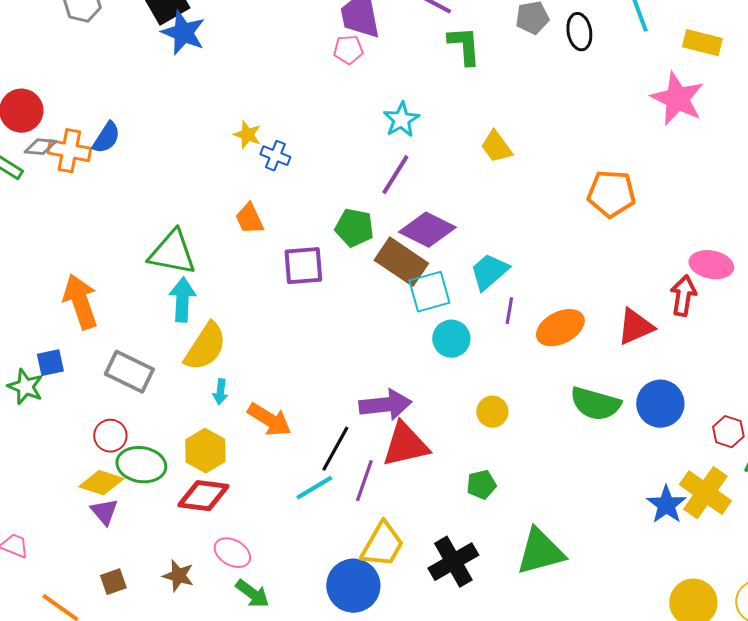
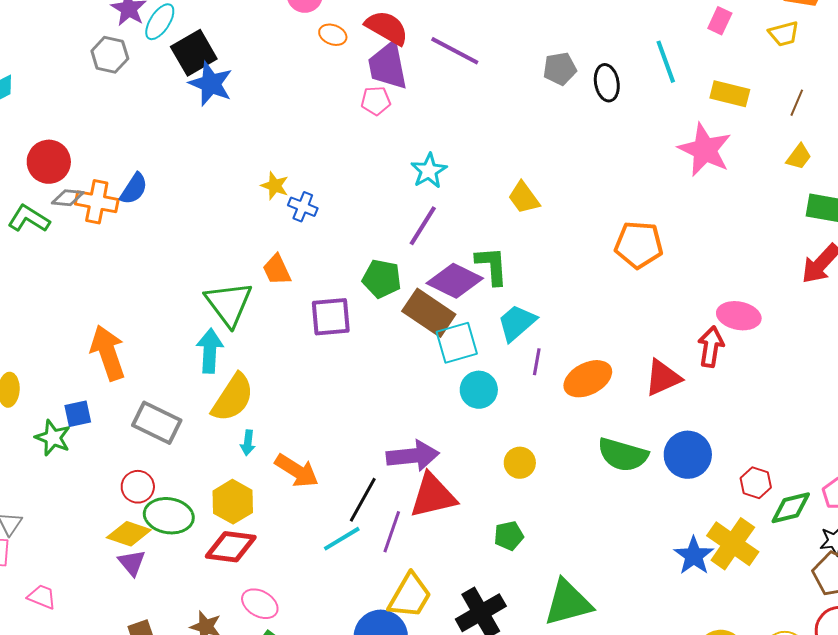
green L-shape: (464, 46) -> (492, 266), moved
green triangle: (172, 253) -> (229, 304), moved, turned 42

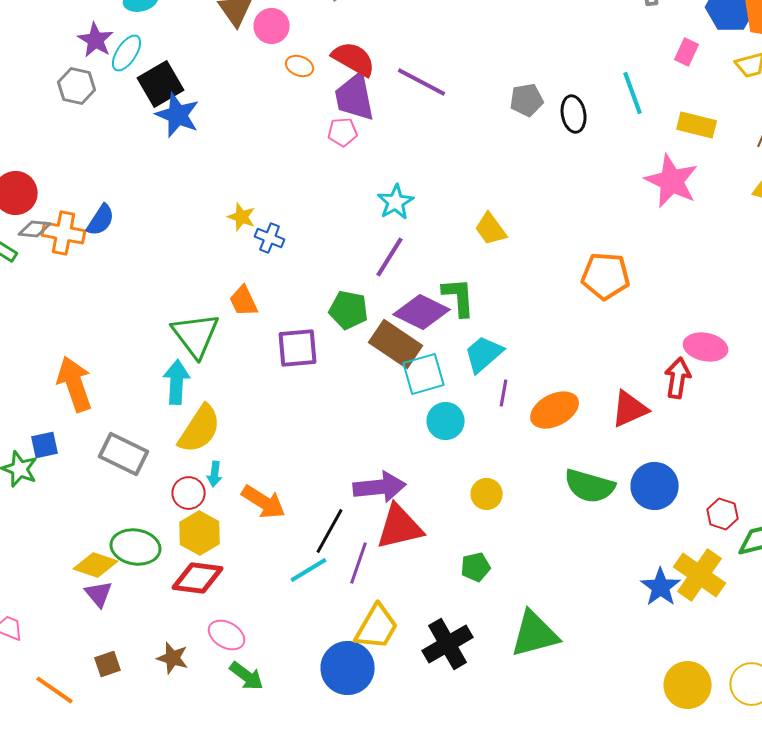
red circle: (138, 487) -> (189, 493), moved

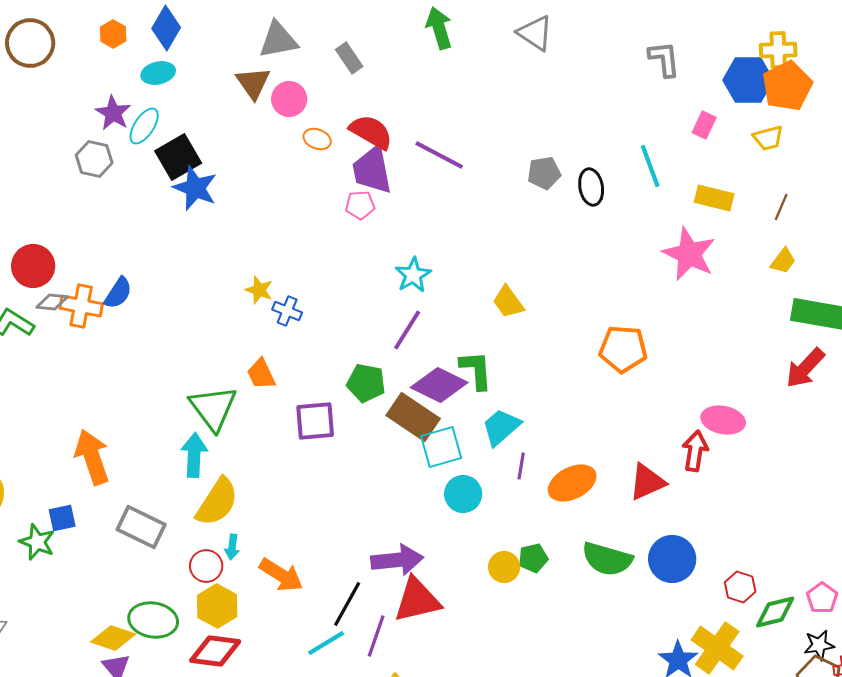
green pentagon: (476, 567) -> (533, 558), moved

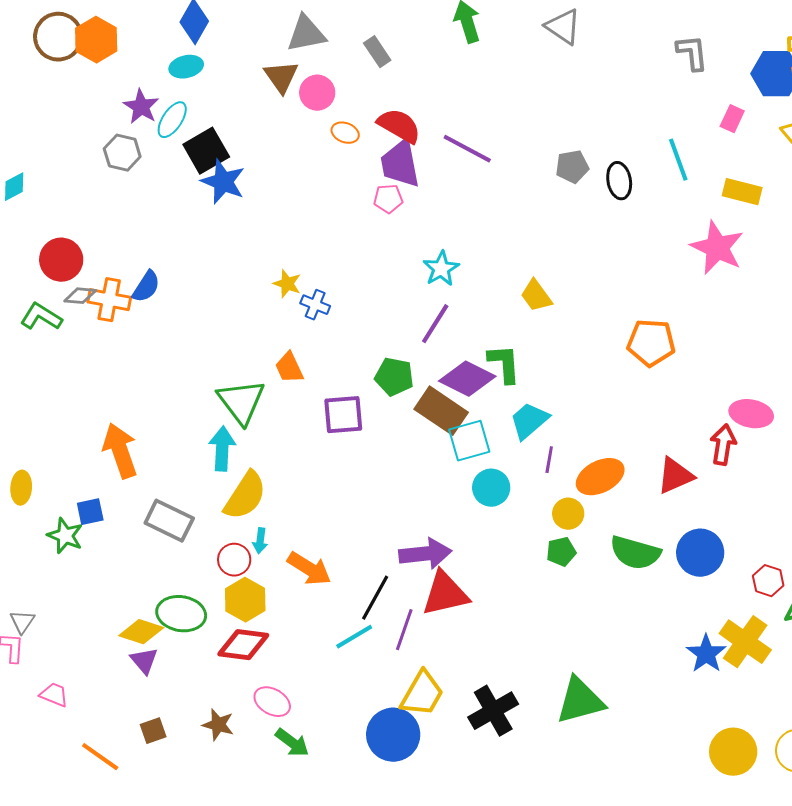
orange hexagon: (113, 34) -> (96, 40), moved, size x1.6
yellow circle: (504, 567) -> (568, 514), moved

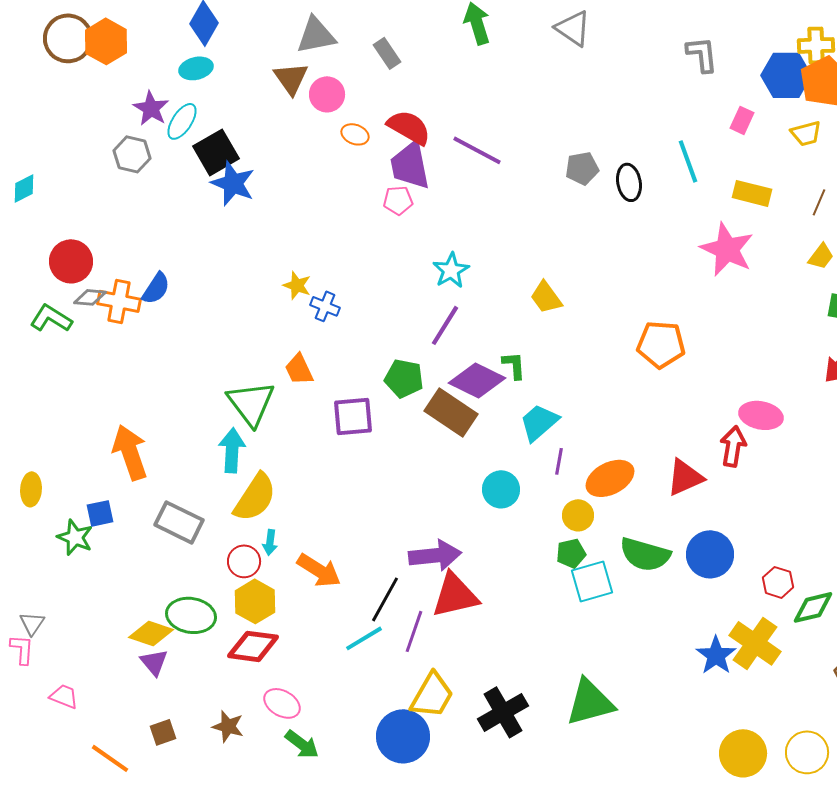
green L-shape: (504, 364) -> (514, 365), size x0.7
cyan square: (469, 441) -> (592, 581), moved

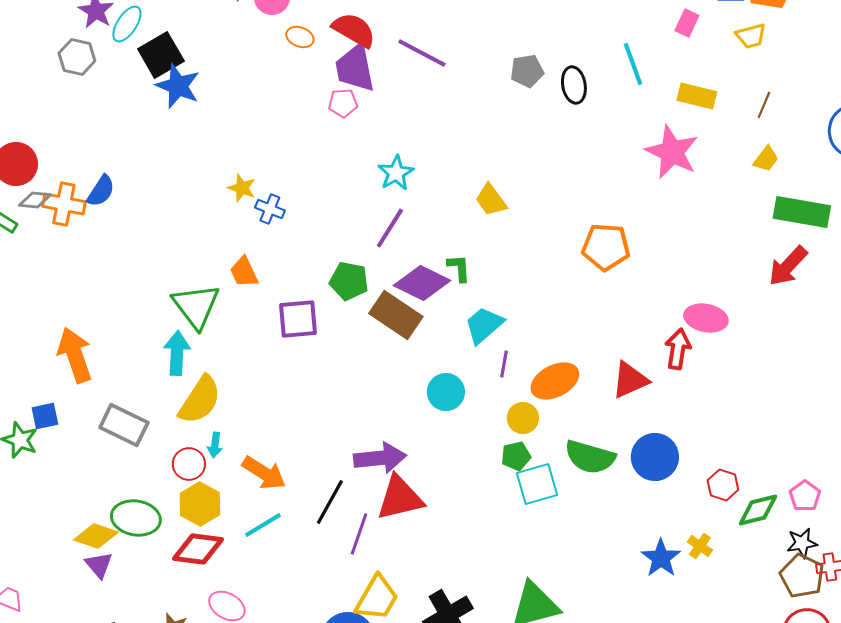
cyan line: (364, 638) -> (263, 525), moved
yellow cross: (755, 643) -> (700, 546), size x0.5

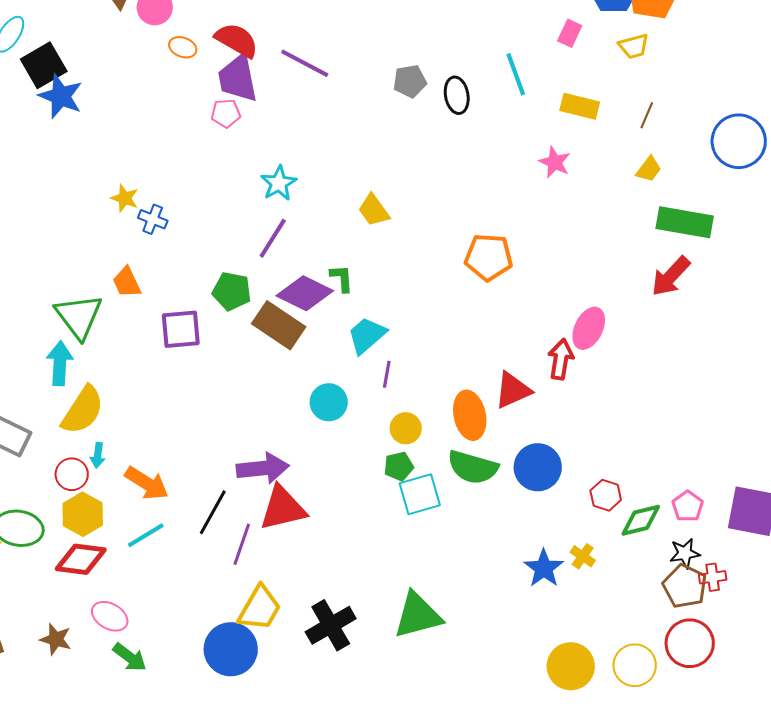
pink star: (672, 152) -> (555, 162), size x0.6
pink ellipse: (706, 318) -> (589, 328), turned -75
orange ellipse: (555, 381) -> (470, 415), moved, turned -75

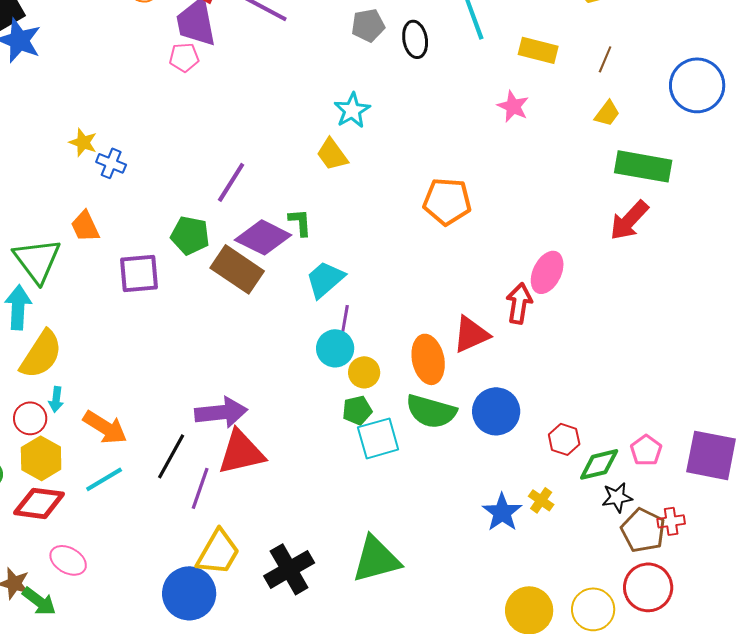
cyan star: (279, 183) -> (352, 110), moved
cyan circle: (329, 402) -> (335, 348), moved
black star: (685, 553) -> (617, 497), moved
green arrow: (130, 657) -> (39, 601), moved

